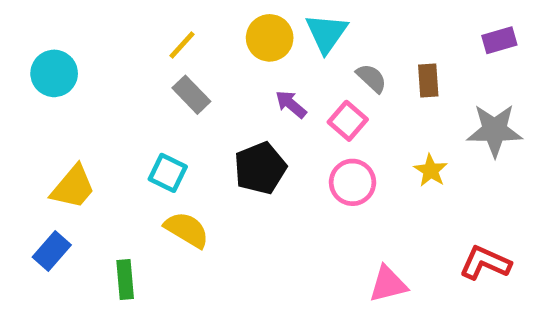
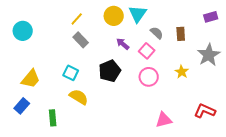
gray star: (495, 130) -> (209, 55), turned -30

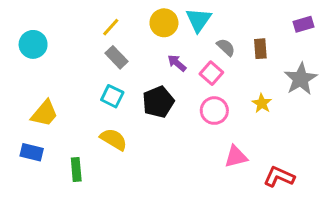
cyan square: (71, 73) -> (112, 96), moved
blue rectangle: (22, 106) -> (32, 152), turned 63
red L-shape: (205, 111) -> (279, 177), moved
pink triangle: (164, 120) -> (236, 157), moved

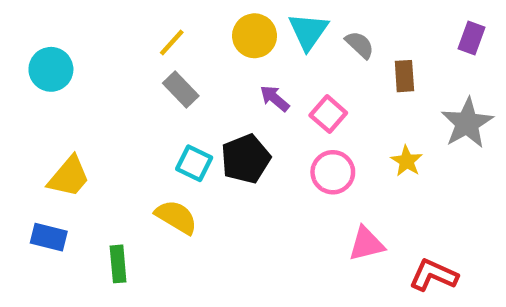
purple rectangle: (304, 24) -> (472, 38), turned -54
gray semicircle: (226, 47) -> (360, 45), moved
cyan square: (112, 96) -> (194, 163), moved

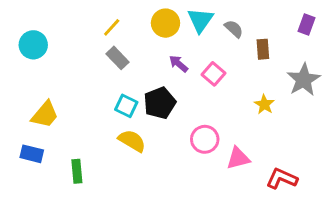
pink circle: (333, 172) -> (205, 139), moved
yellow semicircle: (176, 217) -> (132, 141), moved

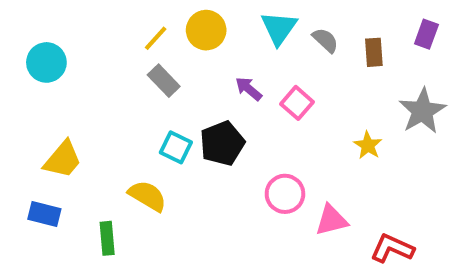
yellow circle: (165, 23) -> (206, 30), moved
brown rectangle: (263, 49) -> (374, 52), moved
yellow semicircle: (132, 141) -> (147, 196), moved

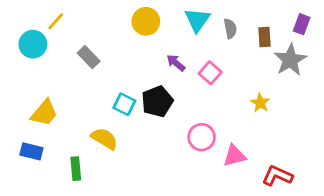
yellow line: (156, 38) -> (56, 21), moved
gray semicircle: (325, 40) -> (230, 28), turned 36
gray rectangle: (164, 81) -> (89, 57), moved
gray star: (422, 111) -> (290, 60), moved

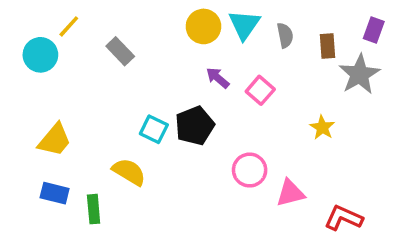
yellow circle: (146, 21) -> (203, 26), moved
gray rectangle: (89, 57) -> (120, 51), moved
blue rectangle: (31, 151) -> (55, 193), moved

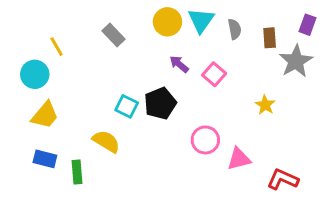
yellow line: (69, 26) -> (57, 47), moved, turned -72
gray rectangle: (120, 51) -> (113, 35), moved
cyan circle: (40, 55) -> (35, 74), moved

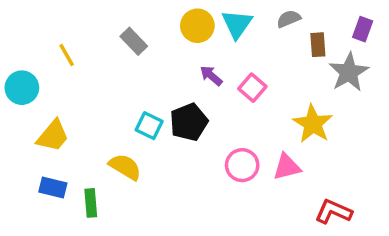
gray semicircle: (235, 29) -> (289, 19), moved, turned -102
cyan circle: (35, 74) -> (22, 88), moved
yellow star: (265, 105) -> (313, 124), size x1.6
pink triangle: (239, 159) -> (287, 167), moved

